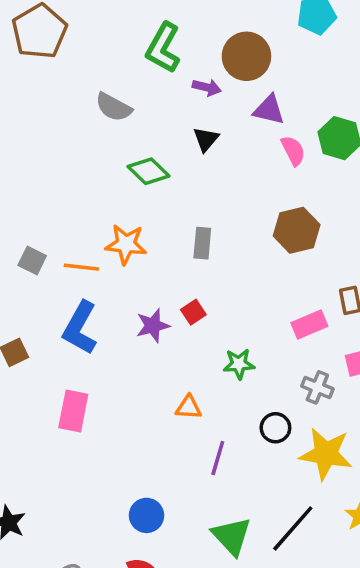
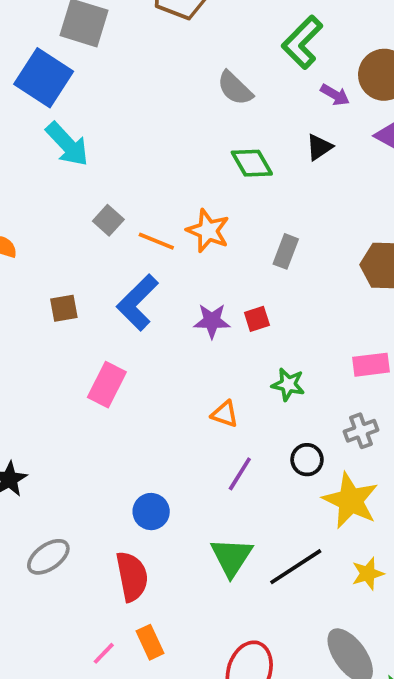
gray cross: (317, 387) -> (361, 431), turned 32

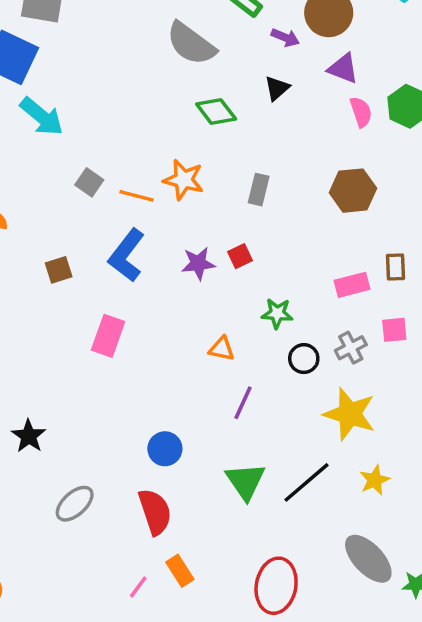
gray semicircle: (235, 88) -> (191, 44), size x1.4
black circle: (307, 460) -> (304, 359), moved

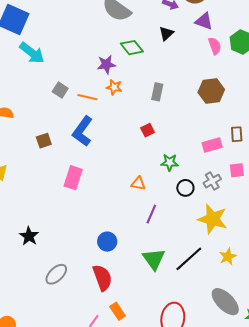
orange star: (184, 180) -> (114, 87), size x0.7
purple star: (198, 263) -> (106, 64), moved

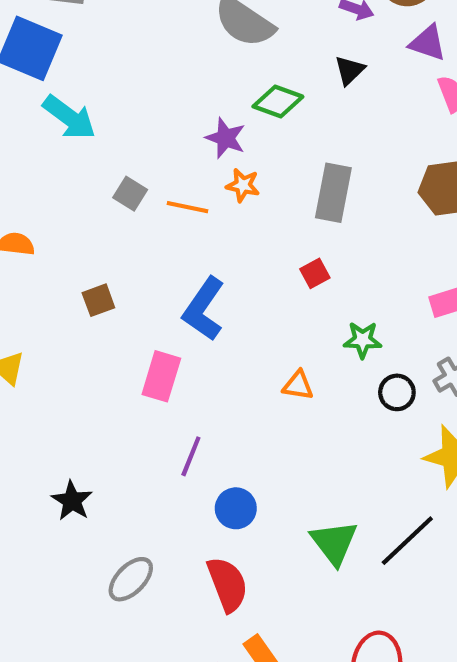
green diamond: (132, 48) -> (278, 102), turned -30
purple star: (106, 64) -> (226, 138), turned 30
gray rectangle: (157, 92) -> (333, 193), size x1.5
blue L-shape: (83, 131) -> (204, 309), moved
purple line: (151, 214) -> (191, 456), moved

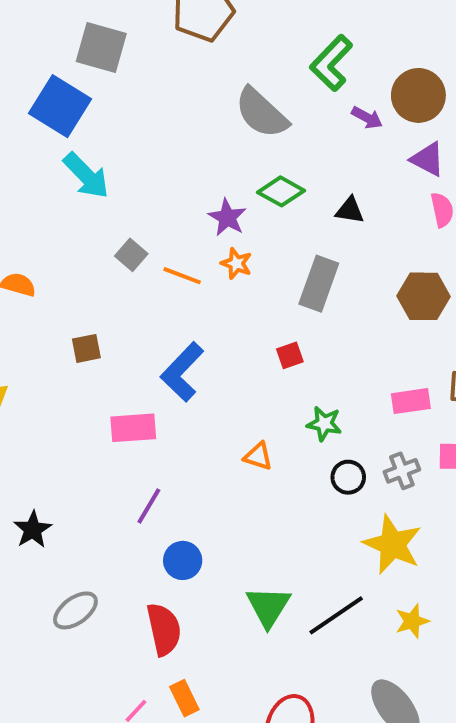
black triangle: (350, 70) -> (350, 210), moved, turned 44
pink rectangle: (161, 376) -> (133, 428), turned 60

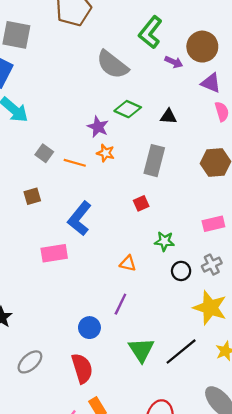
brown square: (86, 348) -> (32, 196), moved
purple line: (149, 506) -> (120, 304), moved

